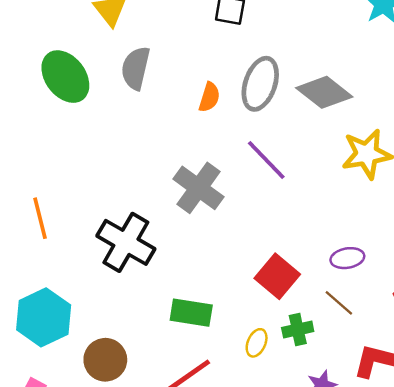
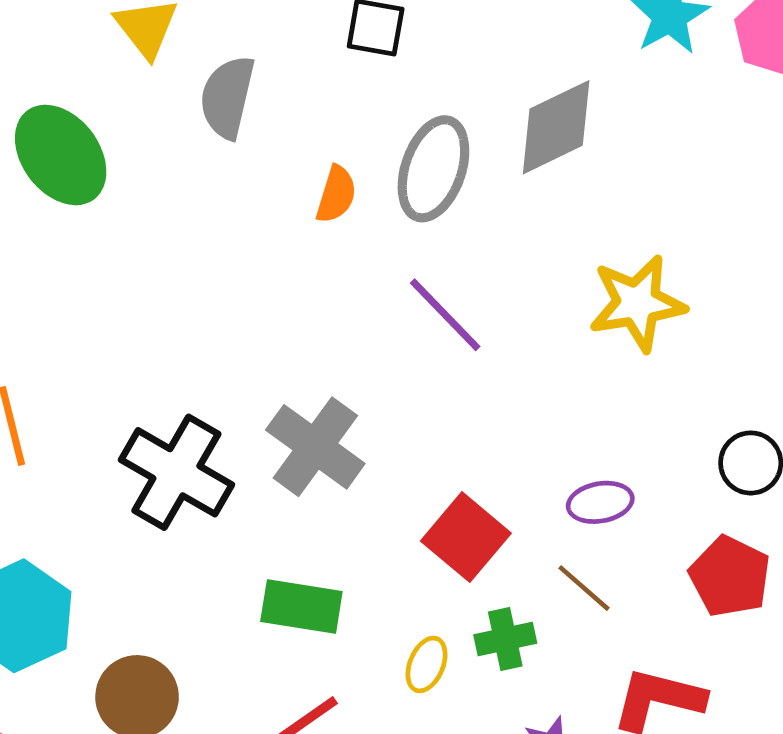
gray semicircle: (136, 68) -> (227, 97), moved
gray diamond: (324, 92) -> (556, 127), moved, turned -64
gray cross: (198, 188) -> (315, 447), moved

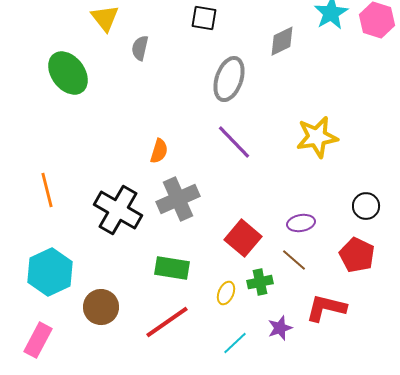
gray semicircle: (227, 97) -> (140, 48), size x0.7
gray diamond: (556, 127) -> (282, 41), moved, size x0.7
orange semicircle: (336, 194) -> (159, 151), moved
gray cross: (315, 447) -> (178, 199), turned 30

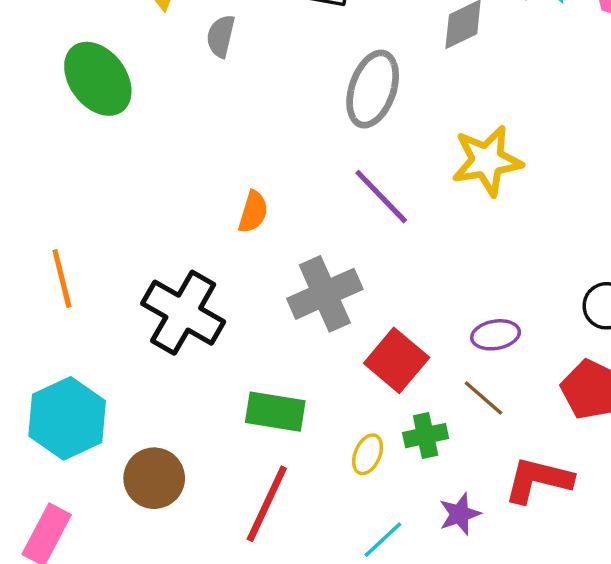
yellow star: (317, 137) -> (487, 161), moved
gray cross: (178, 199) -> (325, 294), moved
red line: (167, 322) -> (267, 504), turned -30

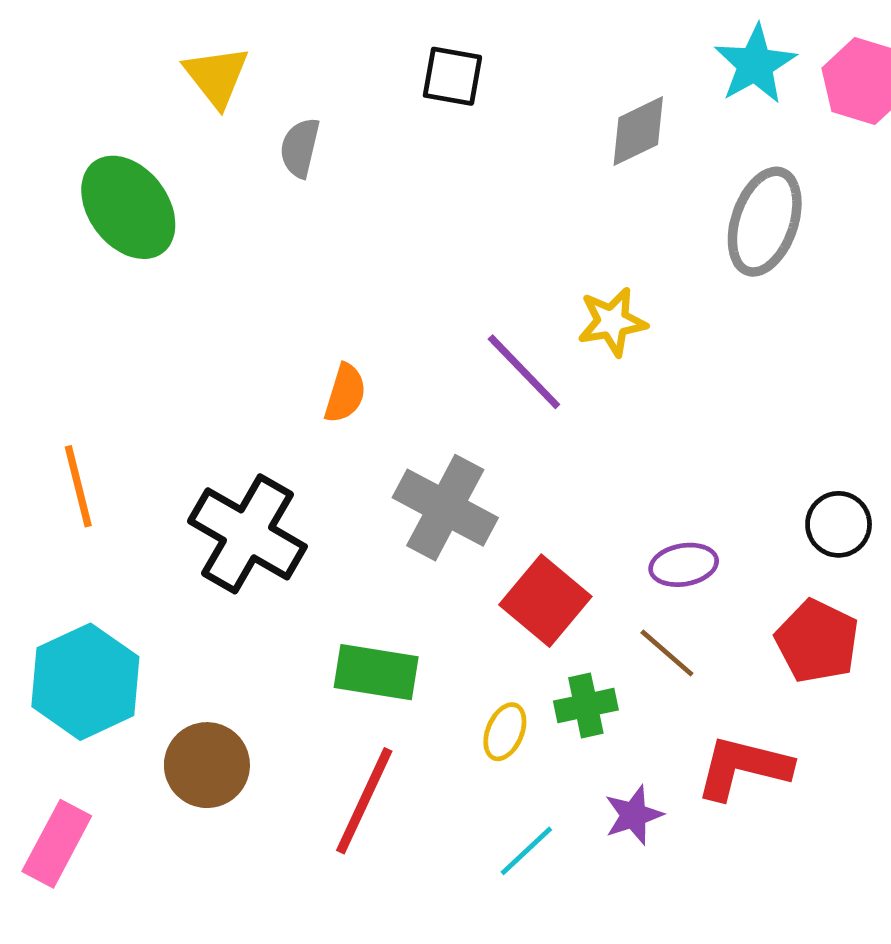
gray ellipse: (373, 89) -> (765, 222), moved
yellow star: (487, 161) -> (612, 322), moved, size x0.7
gray cross: (325, 294) -> (445, 508), turned -38

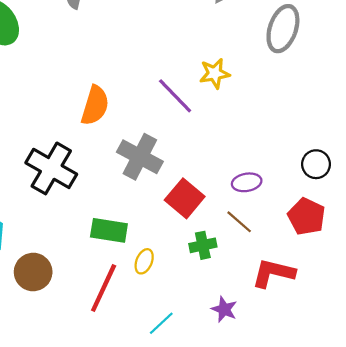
orange semicircle: (345, 393) -> (95, 105), size x1.5
yellow ellipse: (505, 732) -> (144, 261), moved
purple star: (634, 815) -> (224, 309), moved, turned -30
cyan line: (526, 851) -> (161, 323), moved

